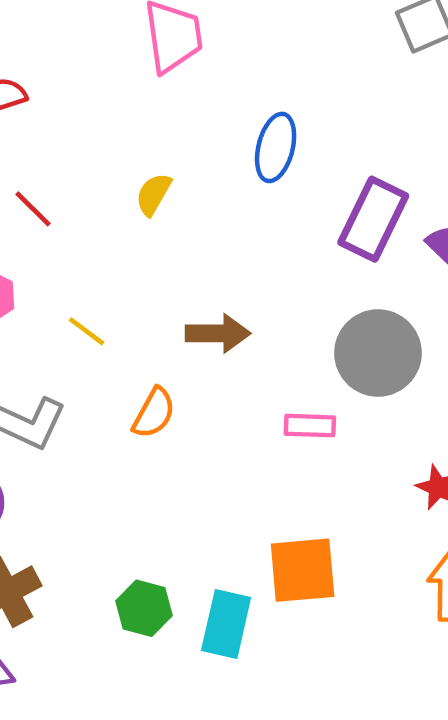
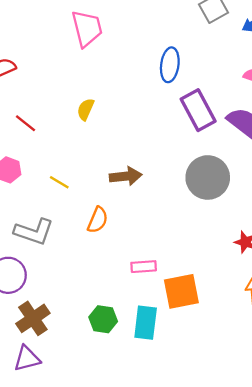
blue ellipse: (276, 147) -> (170, 65), moved
purple rectangle: (373, 219) -> (198, 110), turned -48
pink rectangle: (310, 426) -> (144, 267), moved

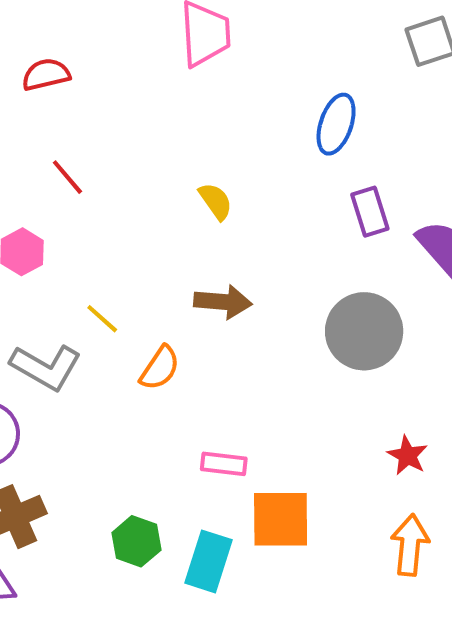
yellow semicircle: (86, 109) -> (216, 201), moved, turned 110
purple rectangle: (198, 110) -> (370, 212), size x0.7
yellow line: (59, 182) -> (102, 319), moved

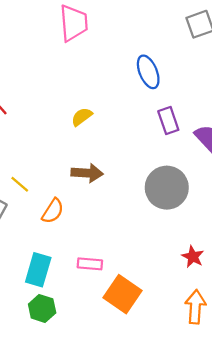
blue ellipse: (336, 124) -> (148, 72), turned -40
yellow semicircle: (216, 201) -> (82, 117), turned -90
orange square: (281, 519) -> (123, 294), turned 36
cyan rectangle: (208, 561) -> (38, 270), moved

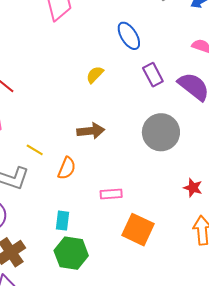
yellow semicircle: (82, 117) -> (95, 75), moved
pink rectangle: (90, 264) -> (111, 194), moved
cyan rectangle: (38, 270) -> (62, 221), size x0.7
green hexagon: (42, 308) -> (71, 253), size x1.4

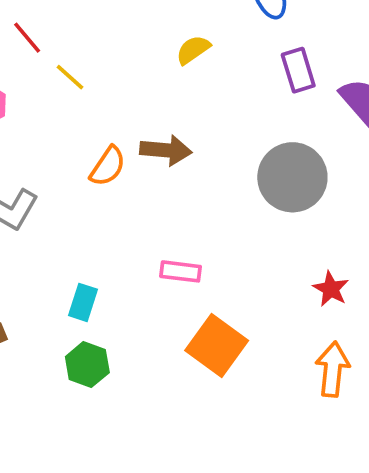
yellow line: (35, 150) -> (70, 77), moved
orange semicircle: (67, 168) -> (108, 166), moved
green hexagon: (71, 253) -> (87, 365), size x0.7

